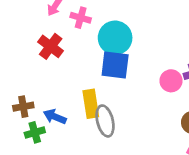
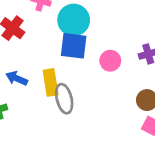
pink circle: (171, 81) -> (110, 61), moved
blue arrow: (55, 117) -> (17, 78), moved

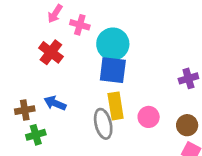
pink circle: (110, 61) -> (149, 117), moved
yellow rectangle: (51, 82) -> (116, 106), moved

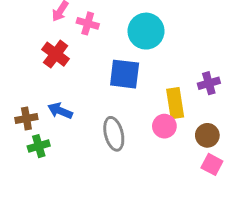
cyan circle: (113, 44) -> (146, 31), moved
yellow rectangle: (116, 106) -> (175, 103), moved

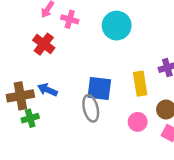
blue square: (125, 74) -> (99, 89), moved
brown cross: (26, 118) -> (20, 96), size x1.5
pink circle: (164, 126) -> (138, 122), moved

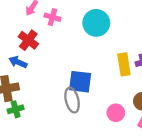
yellow rectangle: (140, 84) -> (124, 64), moved
blue arrow: (47, 90) -> (18, 62), moved

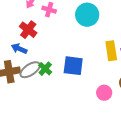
gray ellipse: (72, 100) -> (30, 70), moved, turned 70
green cross: (16, 109) -> (45, 69), moved, turned -32

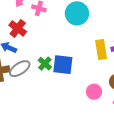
green cross: (45, 69) -> (45, 64), moved

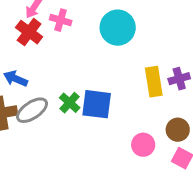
red cross: (18, 28) -> (29, 32), moved

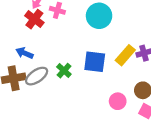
yellow rectangle: (154, 82) -> (125, 55), turned 50
blue square: (97, 104) -> (95, 62), moved

